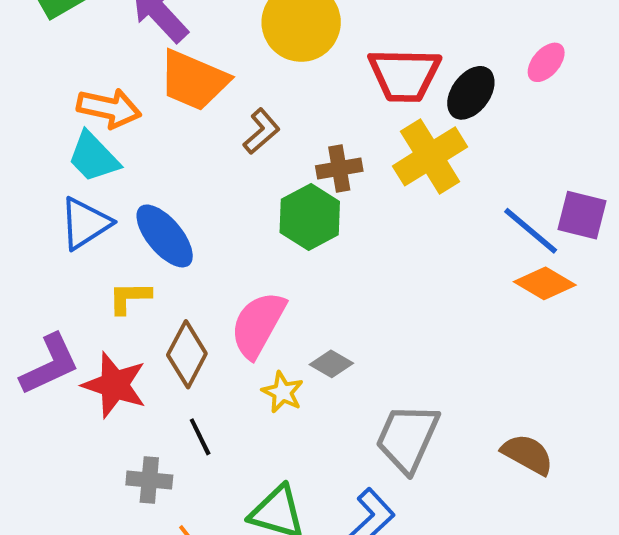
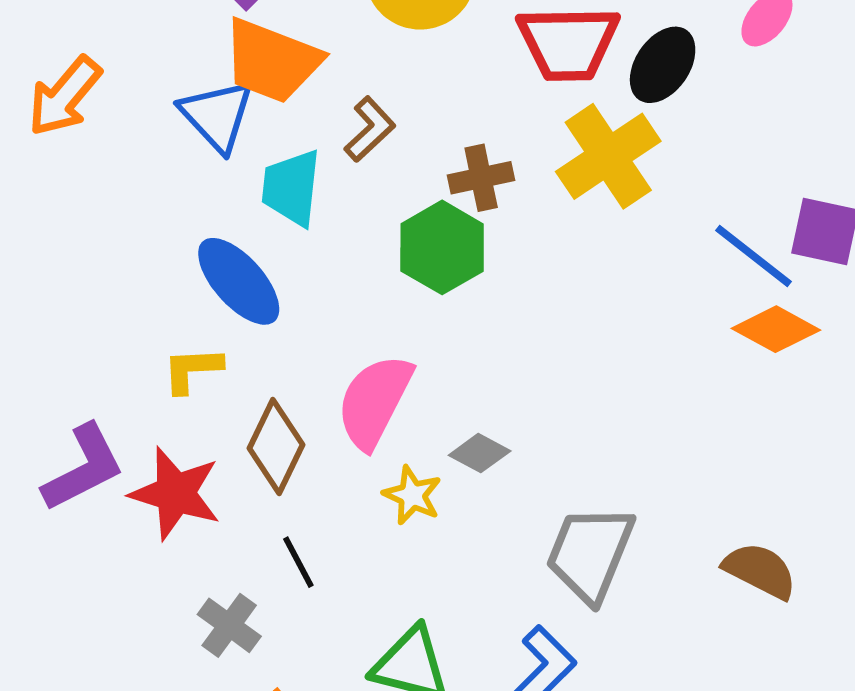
orange arrow: (109, 108) -> (64, 96), moved, turned 120
cyan trapezoid: (93, 157) -> (291, 188), moved, turned 52
blue triangle: (85, 223) -> (217, 116), moved, turned -38
gray cross: (149, 480) -> (229, 625), turned 33

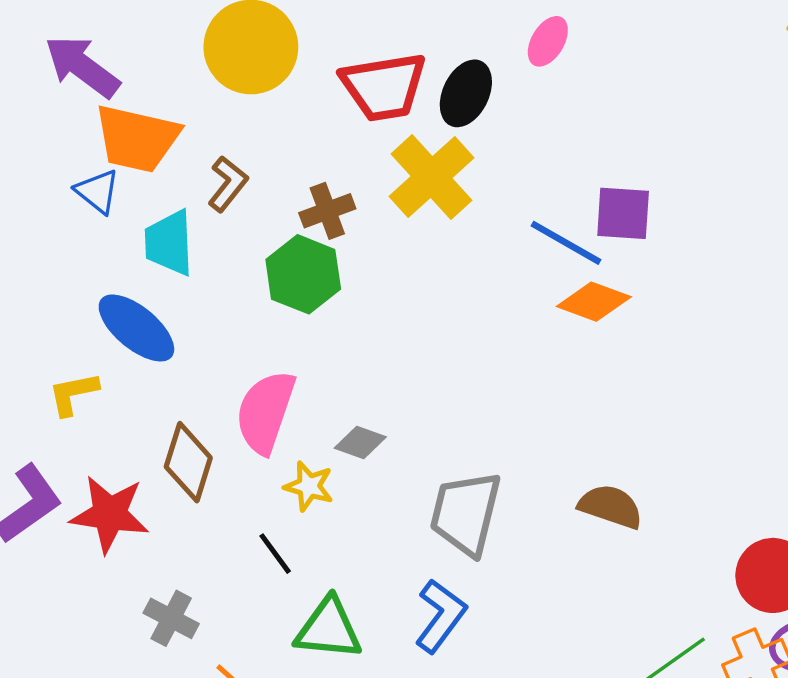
blue triangle: (217, 116) -> (98, 191), size x0.7
yellow L-shape: (192, 370) -> (73, 394), moved
black line: (298, 562) -> (275, 554), moved

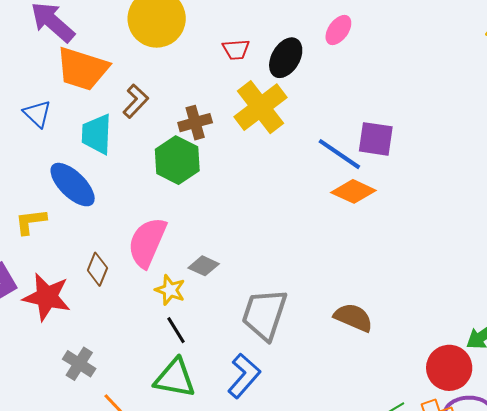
red trapezoid: (384, 87) -> (236, 50), size x0.5
blue triangle: (98, 191) -> (37, 114), moved
brown diamond: (188, 462) -> (97, 269), size x0.7
black line: (275, 554) -> (176, 330), moved

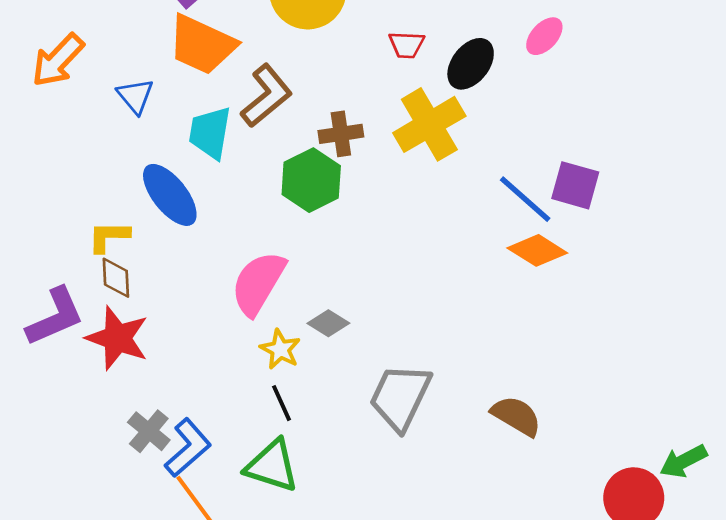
brown L-shape: (136, 101) -> (266, 96), size x1.4
brown diamond: (97, 269) -> (116, 278), moved, turned -32
blue L-shape: (244, 376) -> (188, 448), moved

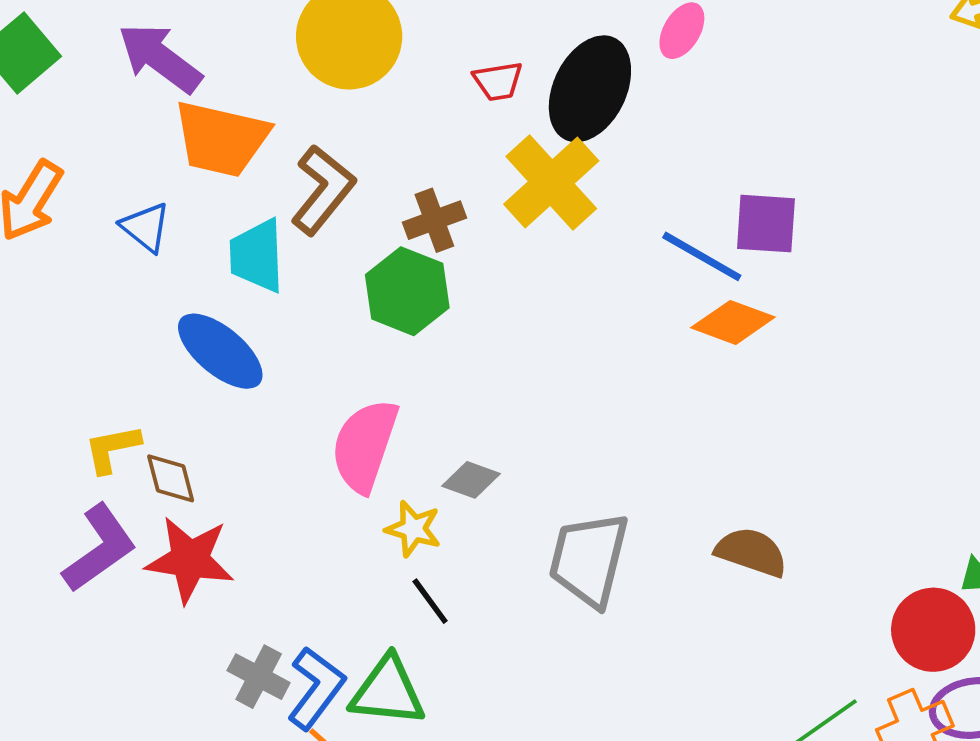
black ellipse: (471, 64) -> (590, 89), size x1.4
yellow L-shape: (109, 236) -> (112, 449), moved
green triangle: (272, 466) -> (388, 691), moved

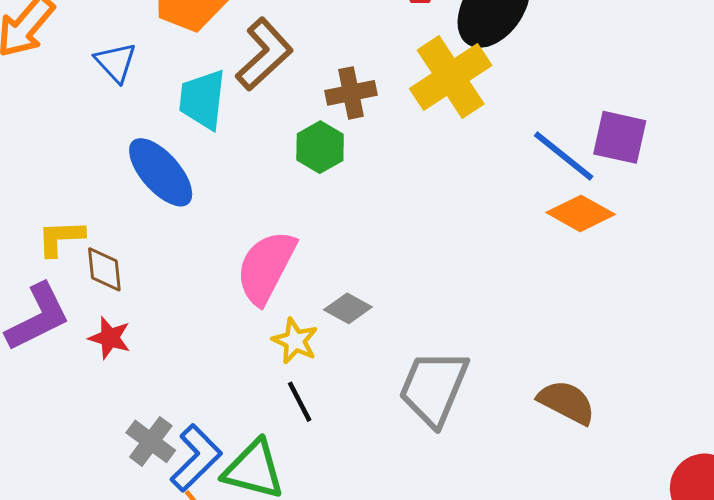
green hexagon: (407, 291) -> (320, 147), size x0.7
red star: (190, 560) -> (110, 338), size x0.6

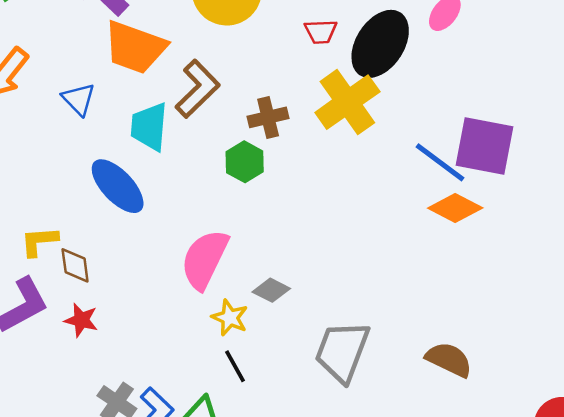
purple square: (620, 137) -> (485, 146), size x1.4

